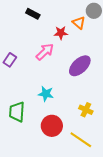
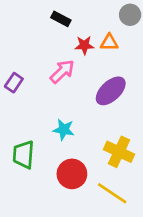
black rectangle: (33, 14) -> (61, 19), moved
orange triangle: (79, 23) -> (109, 42), moved, turned -40
yellow cross: (86, 110) -> (119, 152), size x1.5

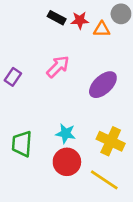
orange triangle: (109, 42) -> (102, 29), moved
red star: (84, 45) -> (80, 20), moved
cyan star: (64, 130) -> (66, 134), moved

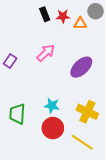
black rectangle: (57, 18) -> (45, 14), turned 40

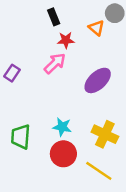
red star: (63, 16) -> (66, 40), moved
orange triangle: (80, 23) -> (96, 28), turned 40

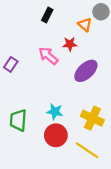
black rectangle: (54, 17) -> (47, 15), turned 48
red star: (66, 40) -> (70, 44), moved
pink arrow: (55, 63) -> (48, 56), turned -96

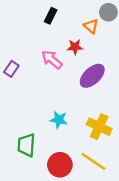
green trapezoid: (18, 120) -> (26, 145), moved
red circle: (56, 135) -> (60, 165), moved

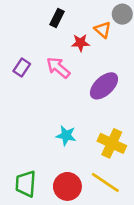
red star: (75, 47) -> (80, 43), moved
purple rectangle: (11, 69) -> (22, 68), moved
green trapezoid: (26, 145) -> (26, 184), moved

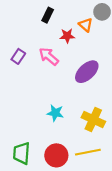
yellow line: (105, 183) -> (88, 152), turned -45

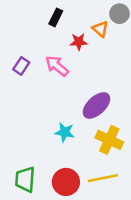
purple ellipse: (87, 72) -> (97, 105), moved

